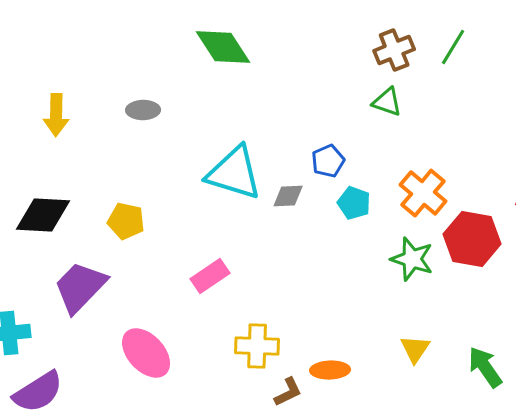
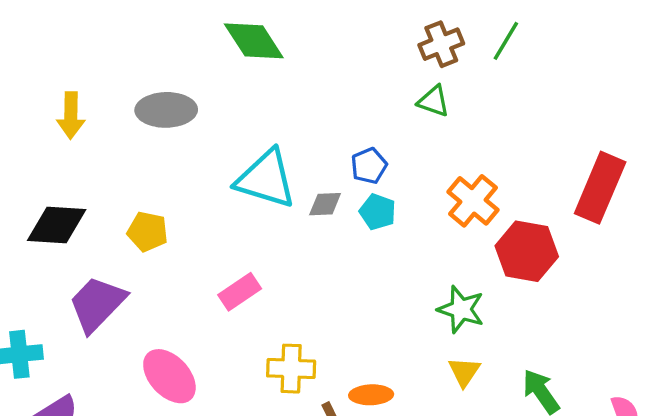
gray ellipse: (143, 110) -> (166, 110), size x1.6
cyan pentagon: (354, 203) -> (378, 212), moved
green star: (412, 259) -> (461, 309), moved

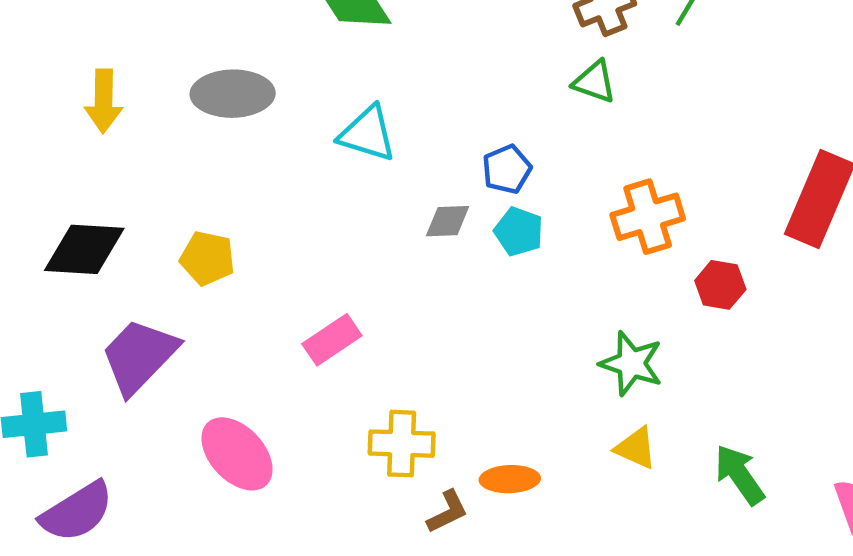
cyan triangle: (266, 179) -> (367, 134), moved, size x0.7
orange cross: (473, 201) -> (648, 217), turned 33
red hexagon: (527, 251) -> (720, 285), size x0.6
yellow triangle: (464, 372) -> (636, 448), turned -40

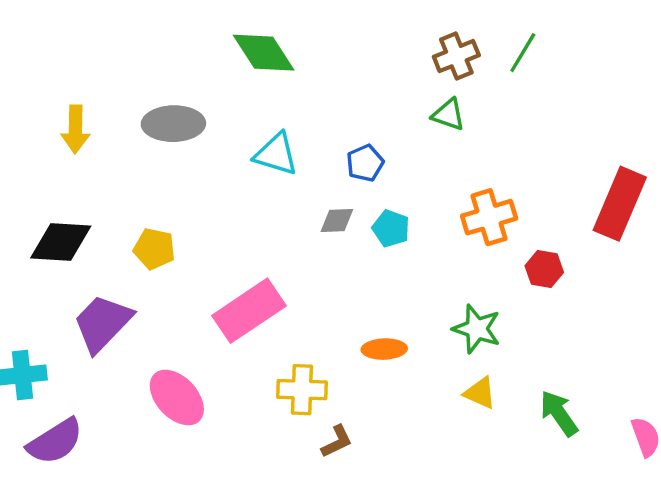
blue pentagon: (507, 169) -> (365, 163), moved
pink rectangle: (332, 340) -> (249, 311), size x1.6
orange ellipse: (510, 479) -> (384, 349), moved

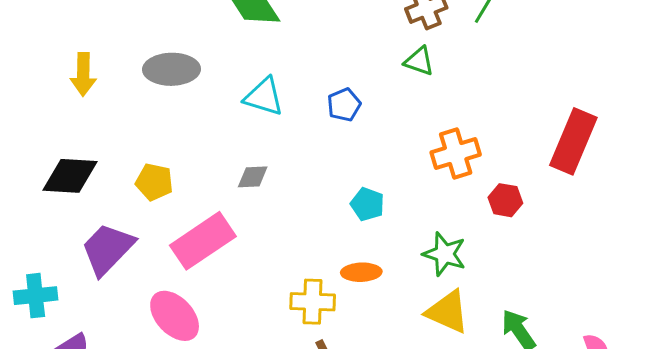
gray diamond: (337, 221) -> (253, 177), moved
cyan pentagon: (391, 228) -> (367, 204), moved
pink rectangle: (249, 311) -> (203, 241), moved
yellow cross: (302, 390) -> (313, 302), moved
yellow triangle: (480, 393) -> (448, 312), size x1.5

